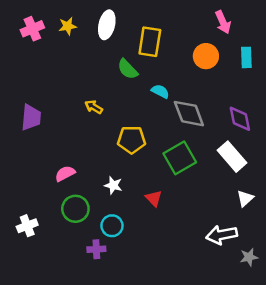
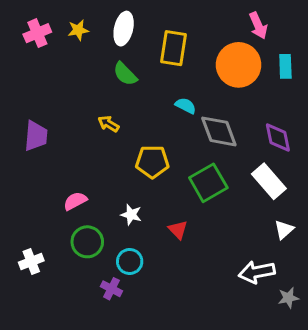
orange circle: (206, 56) -> (239, 65), size x1.5
green semicircle: (128, 69) -> (125, 74), moved
purple cross: (96, 249) -> (111, 289), turned 30

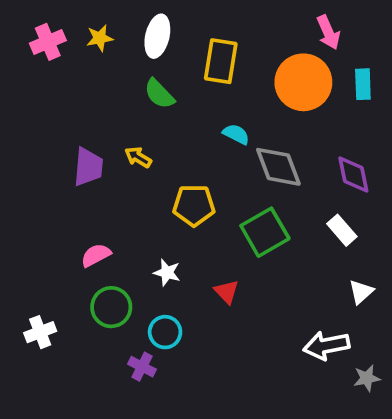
purple trapezoid: (36, 136) -> (88, 167), moved
white rectangle: (269, 181) -> (342, 230), size x0.7

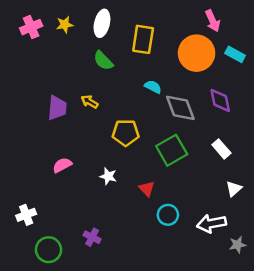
cyan rectangle: (363, 84) -> (235, 54), turned -60
purple diamond: (353, 175) -> (220, 100), moved
green circle: (111, 307) -> (49, 250), moved
cyan circle: (165, 332) -> (168, 215), moved

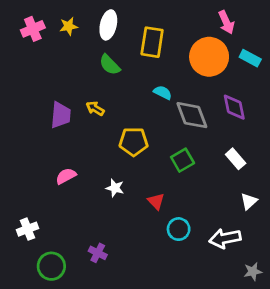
green square: (172, 150) -> (183, 160), size x0.7
gray star: (238, 245) -> (253, 271), moved

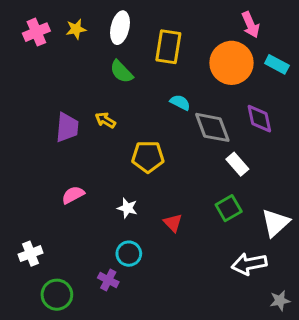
white rectangle: (236, 159) -> (237, 164), moved
green square: (183, 160) -> (229, 208), moved
white triangle: (249, 201) -> (276, 223), size x1.5
cyan circle: (179, 229) -> (129, 254), moved

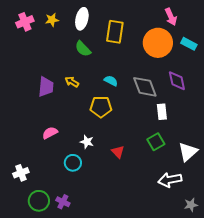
cyan semicircle: (180, 102) -> (111, 81), moved
white rectangle: (237, 164) -> (162, 112), turned 35
cyan circle: (129, 254) -> (73, 163), moved
purple cross: (108, 280) -> (63, 202), moved

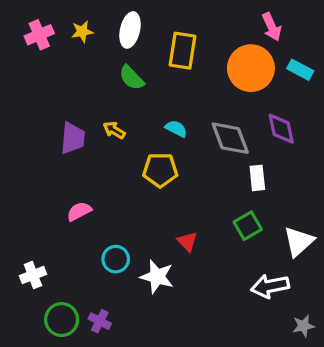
white star: (87, 142) -> (157, 277), moved, size x1.5

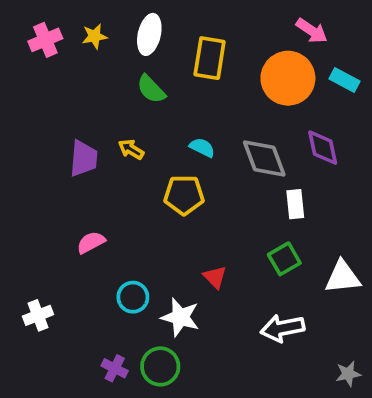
pink arrow: (272, 27) -> (312, 31), turned -32
white triangle: (299, 242) -> (343, 277), turned 36
white arrow: (270, 286) -> (282, 328), moved
green circle: (62, 320) -> (160, 366), moved

